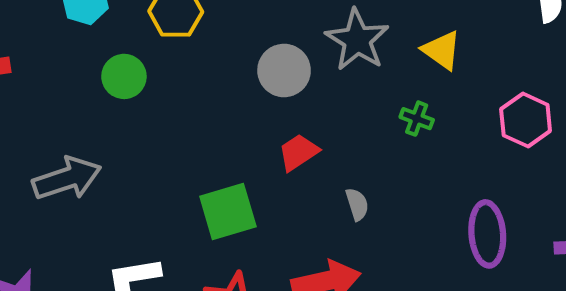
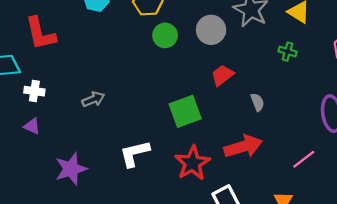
green circle: (124, 76) -> (165, 35), moved
gray arrow: (67, 178) -> (93, 99), size x0.6

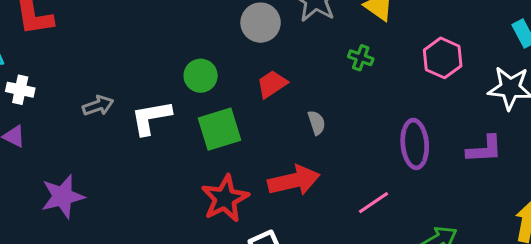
green circle: (165, 35) -> (201, 76), moved
white L-shape: (135, 153) -> (151, 118), moved

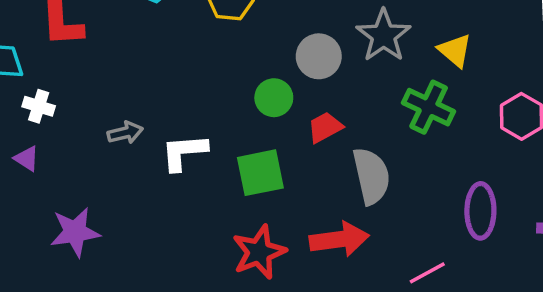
green cross: (361, 58) -> (429, 107), size x1.8
green circle: (201, 76) -> (274, 98), moved
gray semicircle: (317, 123) -> (371, 176), size x2.0

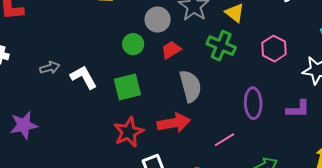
red trapezoid: (325, 127) -> (171, 50), moved
white L-shape: (184, 152) -> (84, 77), turned 68

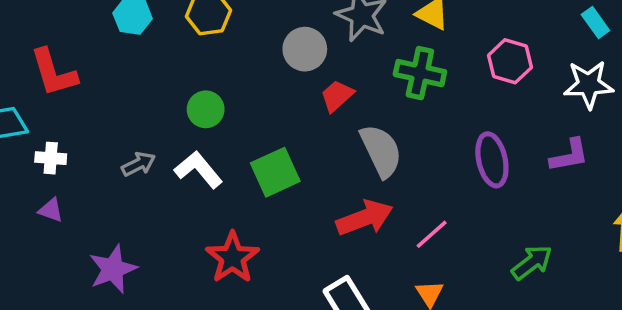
green circle: (133, 44) -> (206, 109), moved
red star: (129, 132) -> (232, 258), moved
pink line: (224, 140) -> (432, 234), moved

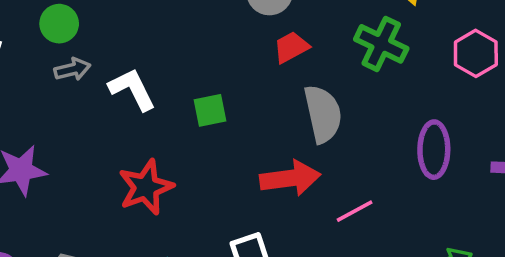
green circle: (206, 109) -> (59, 24), moved
green square: (275, 172) -> (210, 110), size x0.7

